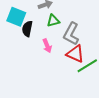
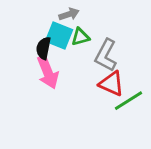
cyan square: (16, 17) -> (59, 35), moved
pink arrow: (47, 46) -> (48, 72), moved, size x1.6

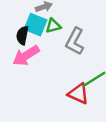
pink arrow: (48, 72) -> (26, 56), turned 80
red triangle: (111, 84) -> (78, 94), moved

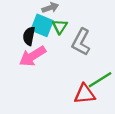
green triangle: (53, 26) -> (60, 27), turned -42
red triangle: (78, 94) -> (85, 94), turned -30

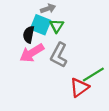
gray L-shape: (81, 42) -> (59, 55), moved
red triangle: (85, 94) -> (79, 87), turned -30

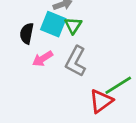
black semicircle: (29, 35) -> (27, 33), moved
pink arrow: (32, 53) -> (43, 59), size x0.7

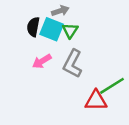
black semicircle: (27, 33) -> (33, 27), moved
red triangle: (101, 101) -> (96, 101), turned 35

